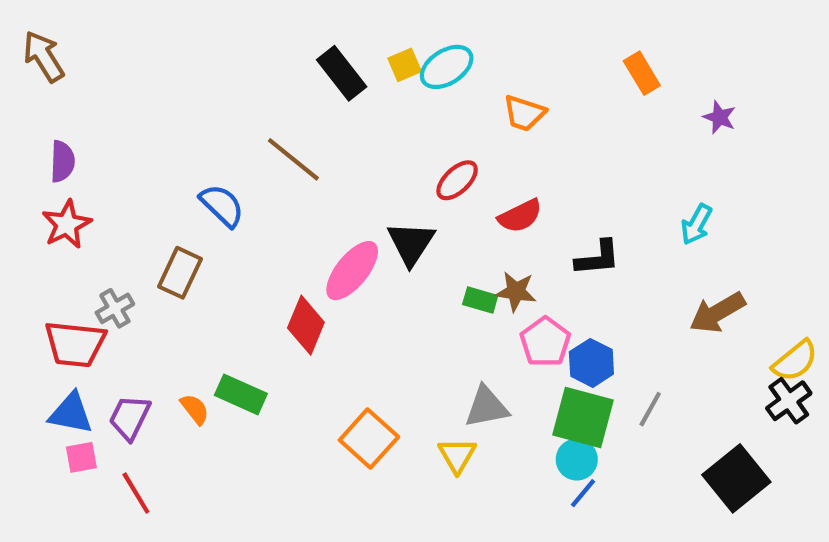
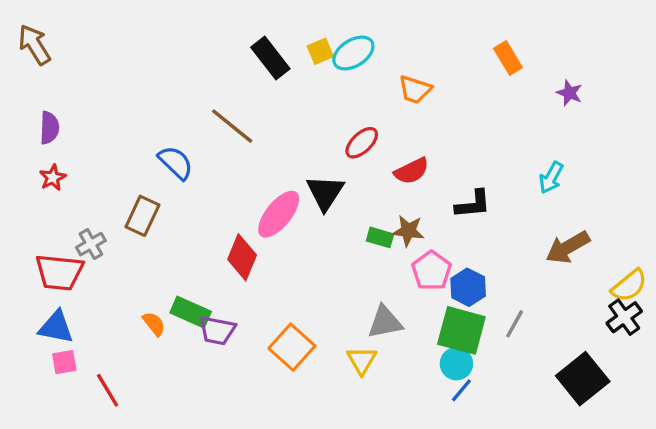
red star: (67, 224) -> (53, 178), size x0.7
purple trapezoid: (130, 417) -> (217, 330), moved, turned -105

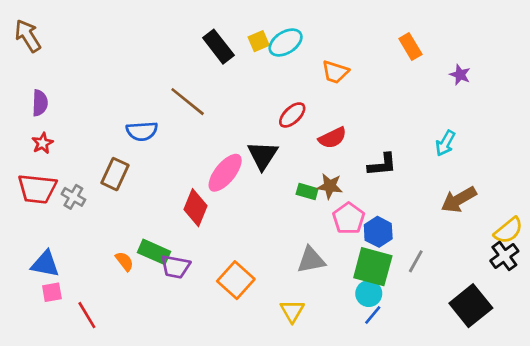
blue semicircle: (176, 163) -> (142, 131), turned 132
gray cross: (91, 244) -> (73, 197), turned -30
red trapezoid: (59, 272) -> (37, 189), moved
yellow triangle: (362, 360) -> (292, 311), moved

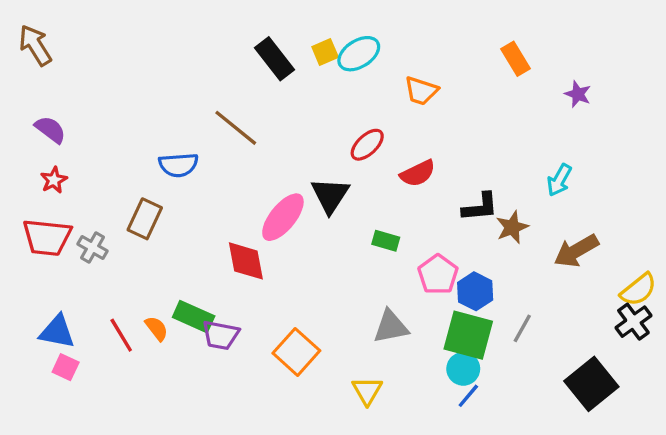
purple semicircle: (40, 103) -> (50, 130), turned -55
brown star: (330, 186) -> (512, 227), moved, turned -30
red diamond: (196, 208) -> (246, 261), turned -33
pink square: (52, 292) -> (66, 367), turned 35
red line: (87, 315) -> (121, 335), moved

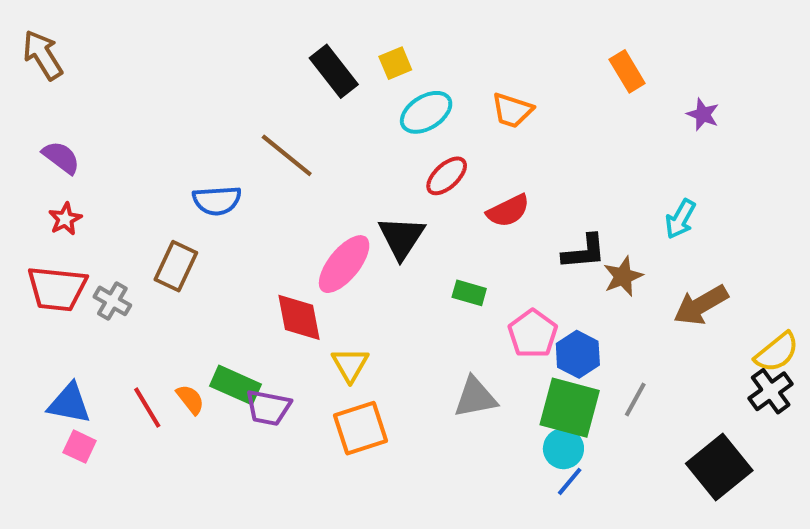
cyan ellipse: (359, 54) -> (426, 112), moved
orange square: (296, 352) -> (360, 428), turned 30
yellow triangle: (367, 391) -> (350, 365), moved

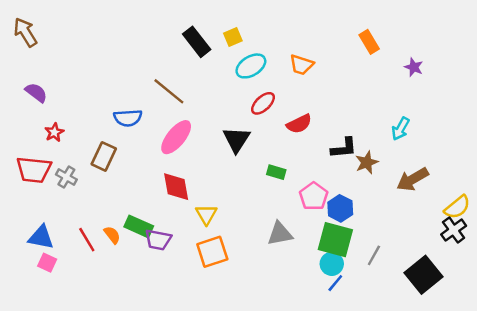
red star: (65, 219) -> (54, 132), moved
pink ellipse: (344, 264) -> (176, 137), moved
gray line: (635, 399) -> (374, 255), moved

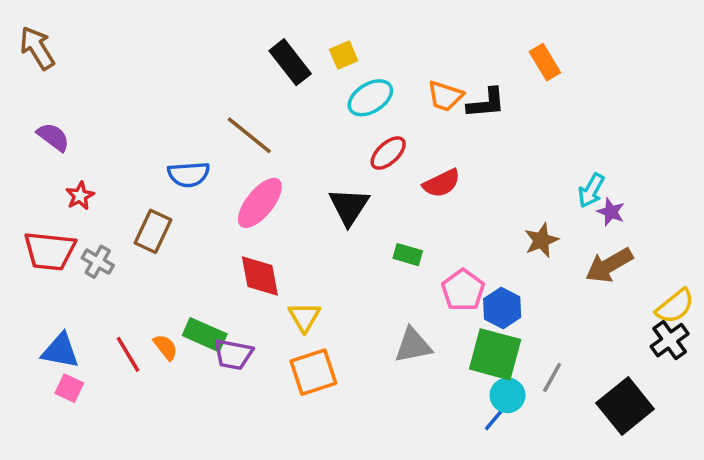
purple star: (414, 67) -> (611, 212), moved
black L-shape: (344, 148) -> (486, 103), moved
cyan circle: (332, 264) -> (508, 395), moved

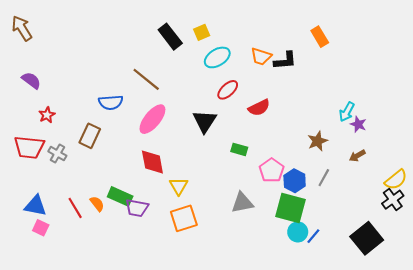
brown arrow: (609, 265) -> (357, 156), size x0.6
gray line: (552, 377) -> (324, 178), moved
blue line: (495, 418) -> (313, 236), moved

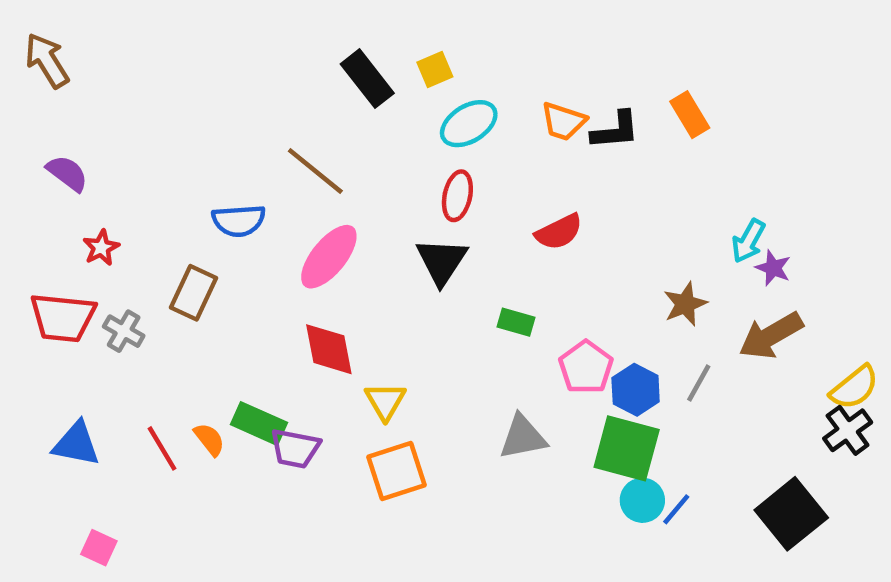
orange rectangle: (320, 37) -> (690, 115), moved
red ellipse: (228, 90) -> (457, 196), moved, turned -35
brown arrow: (357, 156) -> (771, 336), size x1.8
pink square: (41, 228) -> (99, 548), moved

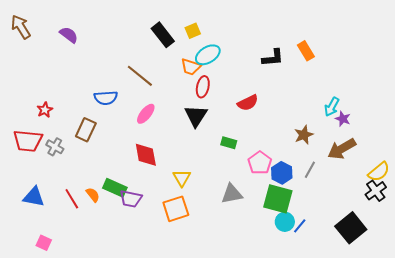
orange trapezoid: (563, 121) -> (191, 67), moved
purple semicircle: (67, 173) -> (69, 35), moved
pink ellipse: (329, 257) -> (146, 114), size x0.7
yellow triangle: (385, 401) -> (182, 178), moved

